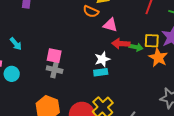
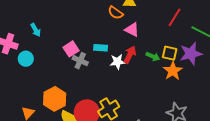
red arrow: (121, 44) -> (130, 55), moved, turned 102
pink square: (54, 56) -> (71, 49), turned 35
gray cross: (55, 70) -> (80, 61), moved
cyan rectangle: (101, 72) -> (101, 48), moved

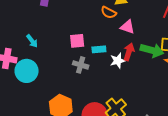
pink square: (71, 49) -> (77, 41), moved, turned 35
green arrow: (153, 56) -> (152, 50), size x1.6
cyan circle: (26, 59) -> (27, 71), size x1.5

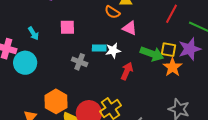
pink square: (77, 41) -> (67, 27), moved
red arrow: (129, 52) -> (127, 71), moved
white star: (118, 61) -> (113, 50), moved

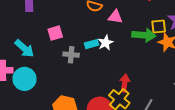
cyan arrow: (33, 33) -> (24, 48), size x1.5
gray cross: (80, 62) -> (71, 55), moved
red arrow: (127, 71) -> (125, 83), moved

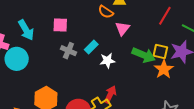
pink triangle: (115, 17) -> (122, 28), turned 42
white star: (106, 43) -> (107, 61), moved
cyan rectangle: (92, 44) -> (91, 47), turned -48

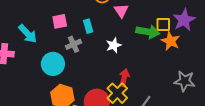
cyan rectangle: (91, 47) -> (88, 26), moved, turned -48
gray cross: (68, 51) -> (74, 44), turned -35
cyan circle: (17, 59) -> (53, 64), moved

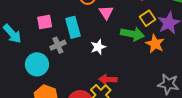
yellow square: (163, 25) -> (148, 18), moved, turned -35
cyan rectangle: (88, 26) -> (73, 27), size x1.5
red arrow: (124, 78) -> (108, 79), turned -102

